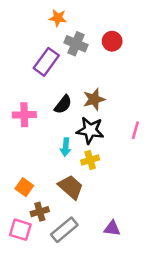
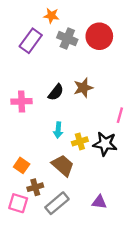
red circle: (112, 41) -> (99, 36), size x1.5
purple rectangle: (46, 62) -> (31, 41), moved
black star: (90, 130) -> (105, 144), moved

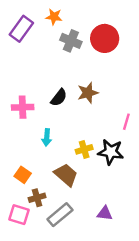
purple rectangle: (31, 41) -> (21, 29), moved
cyan arrow: (58, 130) -> (47, 137), moved

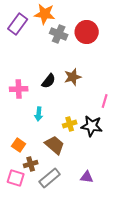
orange star: (54, 17) -> (45, 14), size x1.5

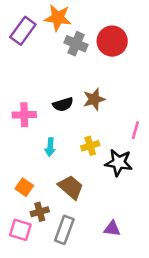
black semicircle: (49, 81) -> (63, 104), turned 35
yellow cross: (70, 124) -> (90, 146), moved
gray rectangle: (50, 178) -> (64, 230), turned -30

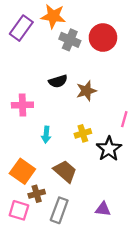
black semicircle: (63, 104) -> (58, 81), moved
black star: (119, 163) -> (109, 149), turned 30
orange square: (24, 187) -> (22, 171), size x1.5

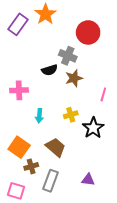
orange star: (53, 16) -> (45, 14), turned 30
gray cross: (70, 40) -> (68, 56), moved
pink line: (124, 119) -> (103, 94), moved
pink square: (19, 210) -> (16, 191), moved

